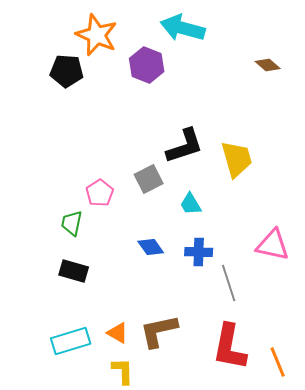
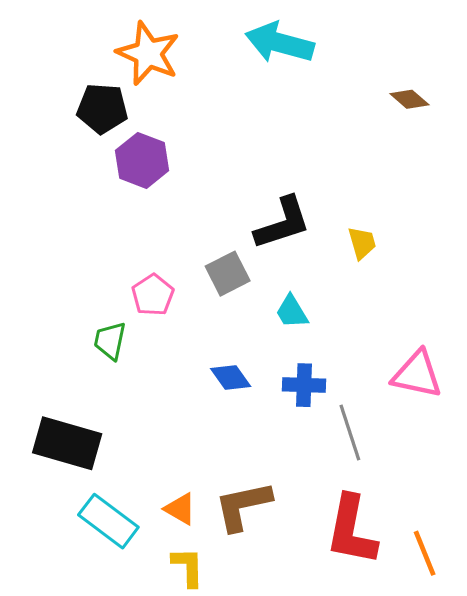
purple hexagon: (147, 65) -> (142, 160), moved
yellow trapezoid: (237, 159) -> (362, 243), size x0.6
black rectangle: (74, 271) -> (67, 443), moved, size x1.5
cyan rectangle: (71, 341) -> (108, 521), turned 54

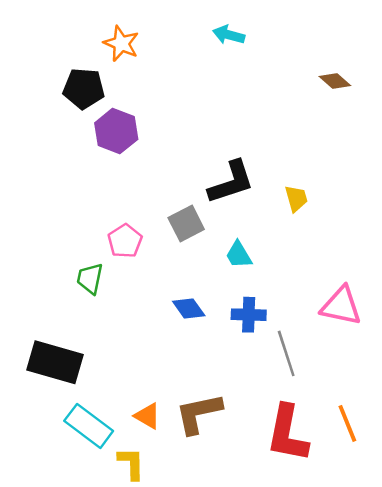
cyan arrow: (280, 43) -> (229, 35), size x0.6
orange star: (148, 53) -> (121, 44), size x0.7
orange line: (425, 553) -> (347, 423), moved
yellow L-shape: (188, 567) -> (131, 463), moved

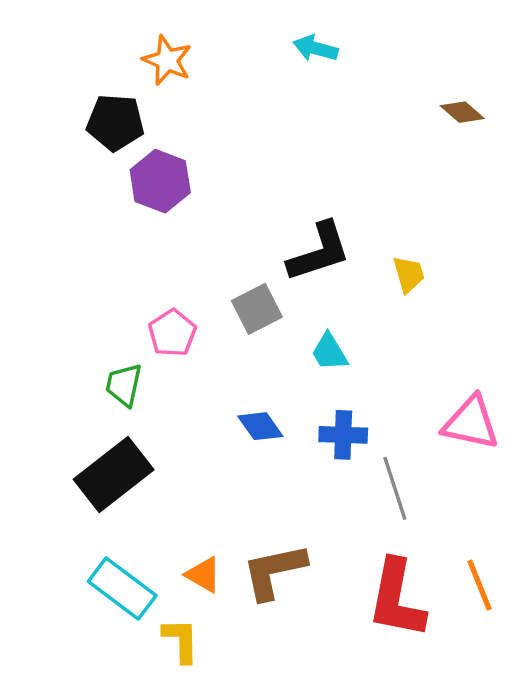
black rectangle: (55, 362) -> (114, 475), moved, turned -54

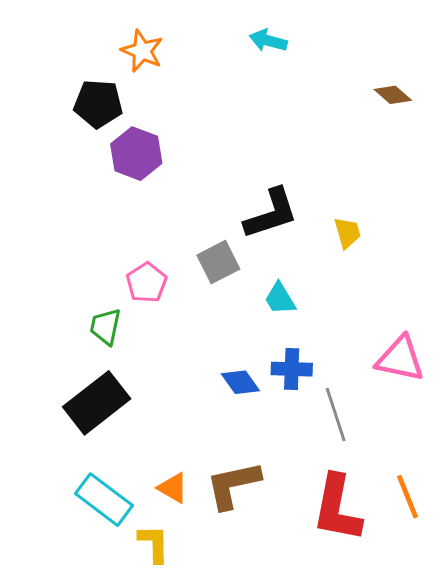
blue diamond: (260, 426) -> (240, 382), moved

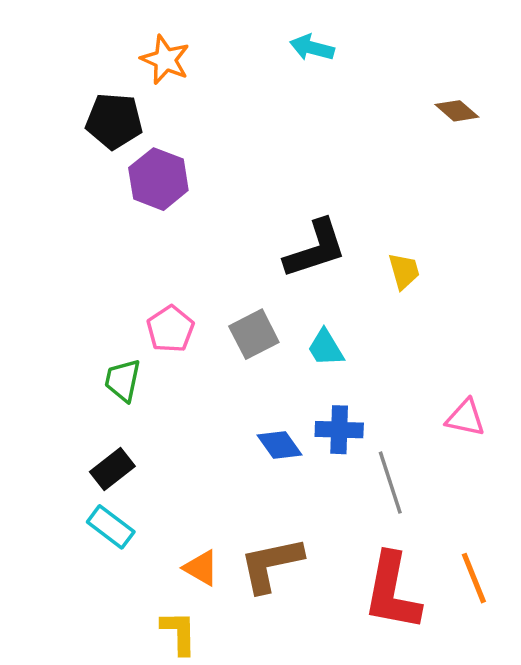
gray square: (218, 262) -> (254, 334), moved
pink triangle: (400, 359) -> (465, 418), size x0.7
black rectangle: (97, 403) -> (112, 469), size x0.6
cyan rectangle: (104, 500) -> (111, 527), moved, size x0.7

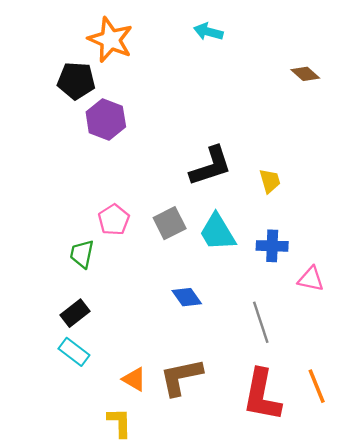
orange star: (165, 60) -> (110, 40), size x1.4
cyan trapezoid: (326, 348) -> (217, 232), size x1.5
blue cross: (339, 430) -> (272, 246), moved

